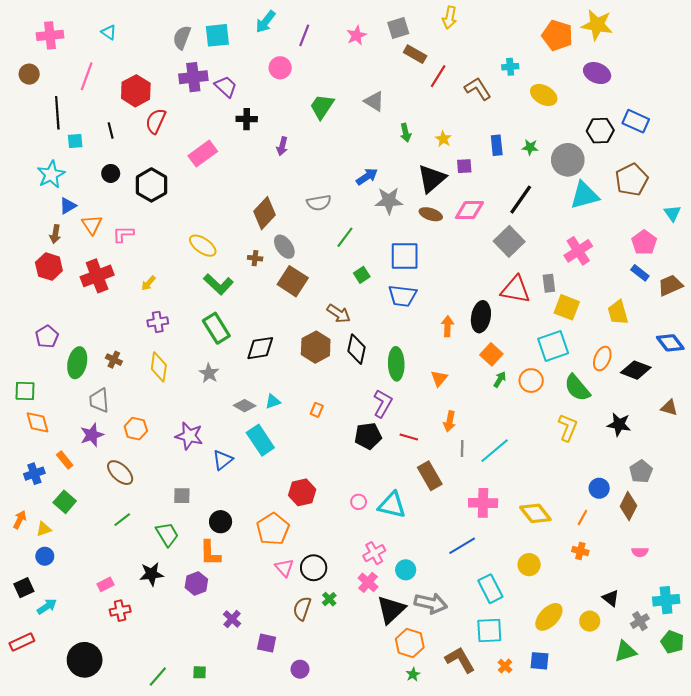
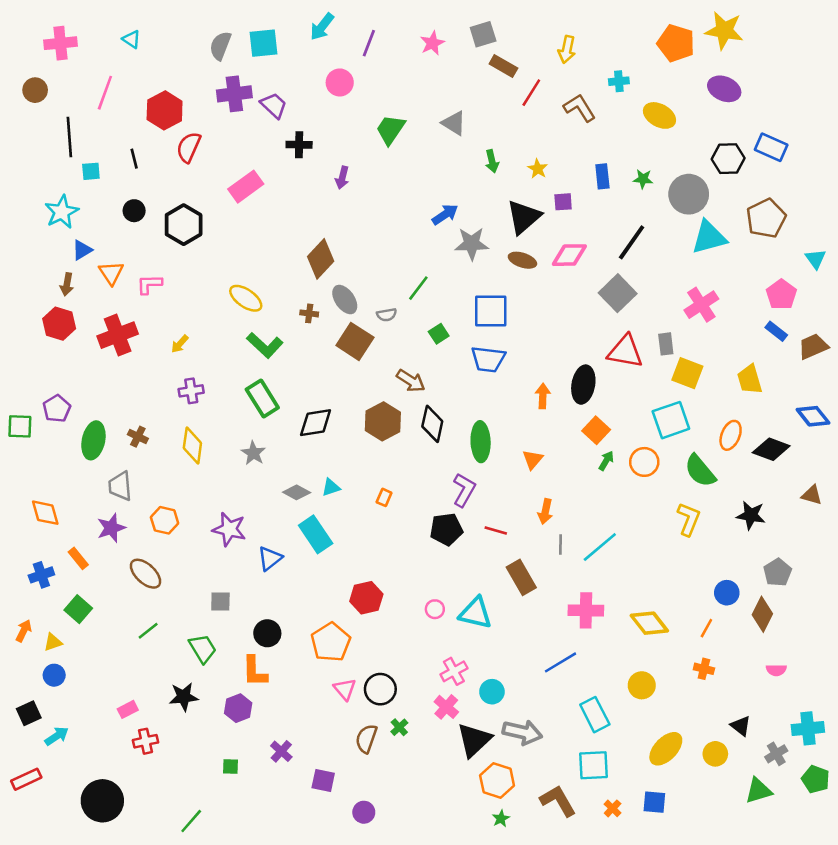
yellow arrow: (450, 18) -> (567, 49), moved
gray semicircle: (319, 203) -> (387, 315), moved, size x0.7
green square: (25, 391) -> (20, 426), moved
green square: (200, 672) -> (231, 767), moved

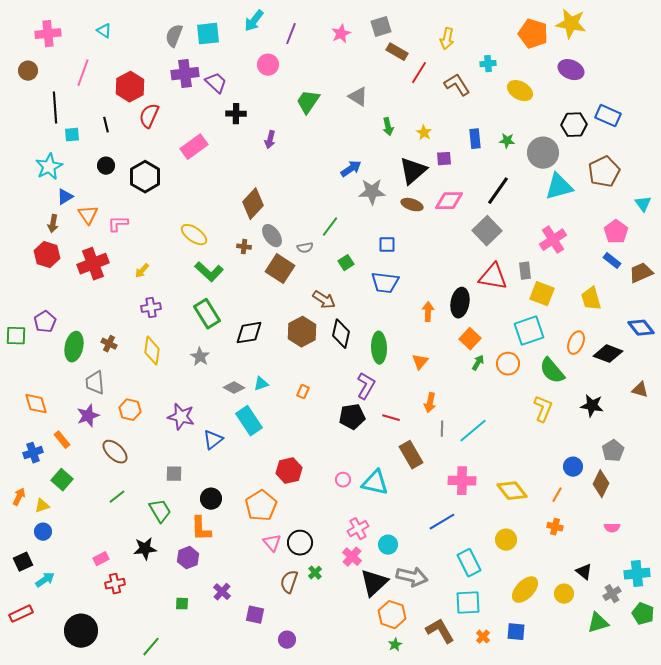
blue square: (491, 311) -> (387, 245), size x0.6

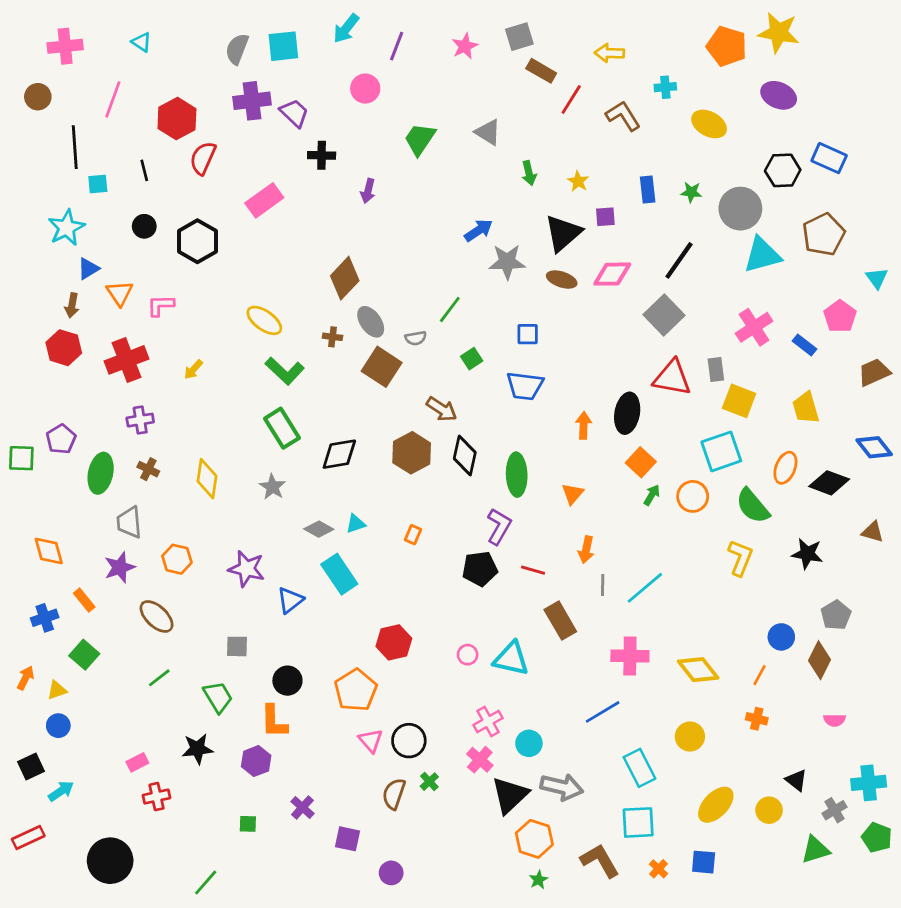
yellow arrow: (447, 39) -> (609, 53), turned 80
blue rectangle: (612, 261) -> (805, 345), moved
purple cross: (151, 308) -> (140, 420), moved

